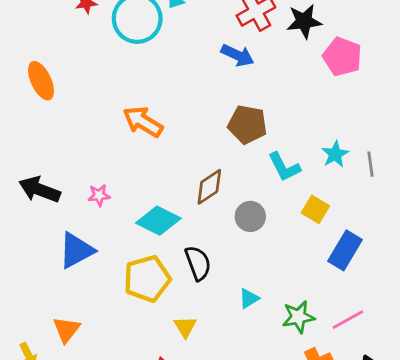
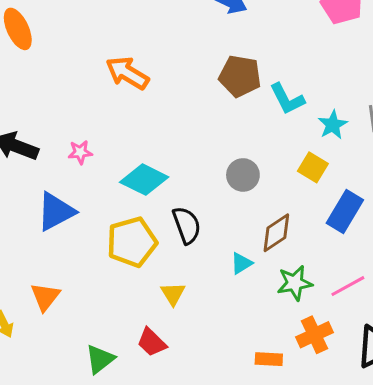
cyan star: (335, 154) -> (333, 125), moved
cyan L-shape: (284, 167) -> (287, 99), moved
brown diamond: (209, 187) -> (276, 233), moved

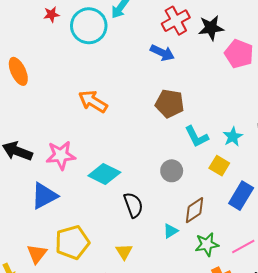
cyan L-shape: (287, 99) -> (197, 137), moved
pink star: (80, 152) -> (61, 155), size x1.8
yellow pentagon: (132, 242) -> (72, 242), moved

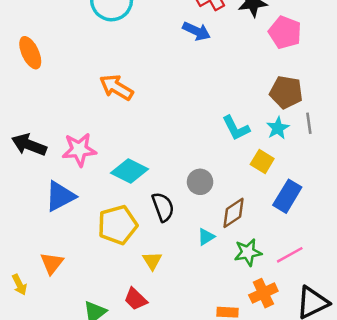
brown pentagon: (170, 103) -> (286, 92), moved
gray circle: (172, 171) -> (200, 182), moved
yellow pentagon: (72, 242) -> (118, 225), moved

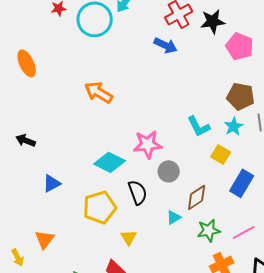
black arrow: (29, 145) -> (26, 140), size x0.7
pink star: (79, 150) -> (148, 144), moved
blue triangle: (60, 196) -> (52, 183), size x0.7

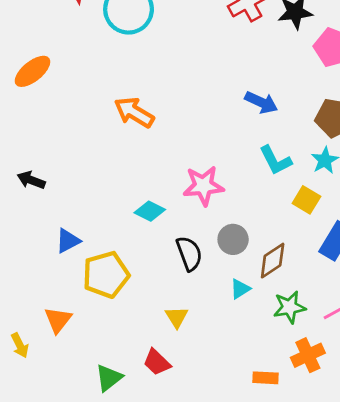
blue arrow: (166, 45) -> (261, 102), moved
orange ellipse: (27, 63) -> (32, 71), turned 76
cyan diamond: (110, 162) -> (150, 211), size x0.7
gray circle: (169, 171) -> (233, 239), moved
yellow pentagon: (100, 207) -> (106, 275), moved

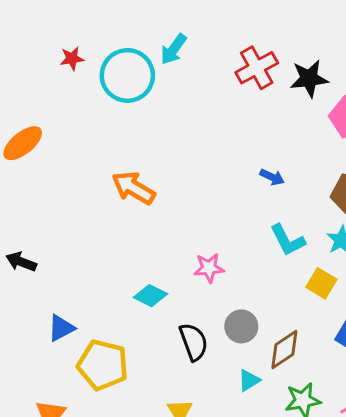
blue arrow: (261, 102) -> (272, 177), size x0.7
pink star: (203, 186) -> (209, 268), size x0.7
yellow pentagon: (106, 275) -> (103, 365), turned 30

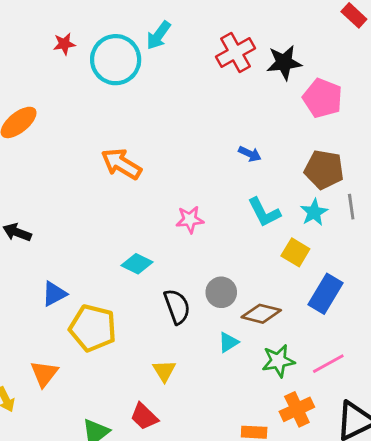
pink star: (209, 268) -> (190, 220), moved
brown diamond: (284, 350) -> (261, 314), turned 48

